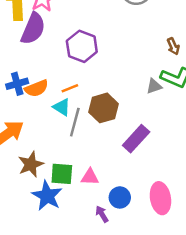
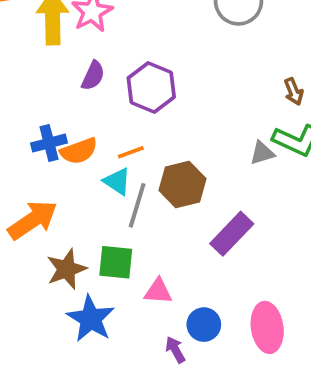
purple semicircle: (33, 29) -> (93, 76), moved, size x0.6
green square: (62, 174) -> (116, 262), moved

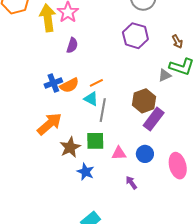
purple hexagon: (151, 87) -> (135, 36), moved
brown hexagon: (182, 184) -> (144, 101), moved
blue star: (91, 319) -> (86, 172), size x0.7
blue circle: (204, 325) -> (145, 154), moved

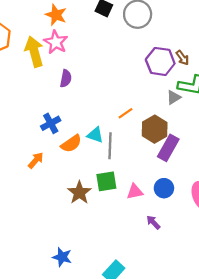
purple hexagon: (135, 36) -> (160, 61), moved
orange line: (96, 83) -> (126, 113), moved
orange semicircle: (69, 85) -> (71, 144), moved
orange arrow: (50, 124) -> (36, 160), moved, size x0.6
blue star: (86, 172) -> (62, 257), moved

